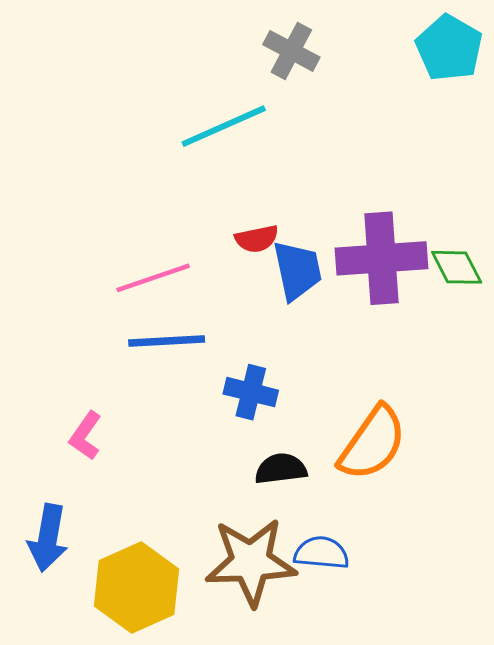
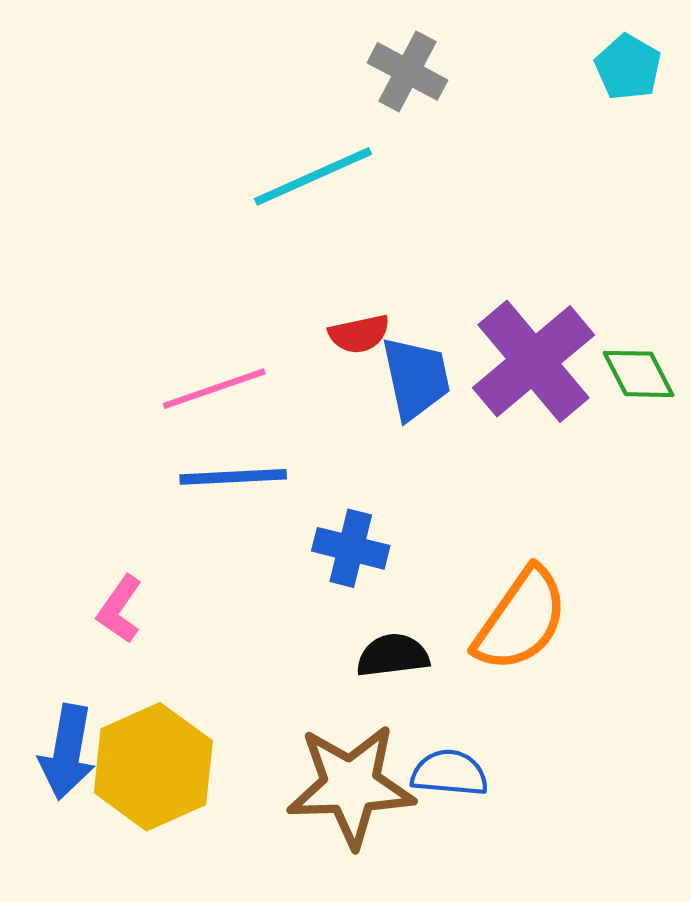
cyan pentagon: (449, 48) -> (628, 67), size x0.7
purple cross: (382, 258) -> (534, 361), turned -36
yellow hexagon: (137, 587) -> (153, 767), moved

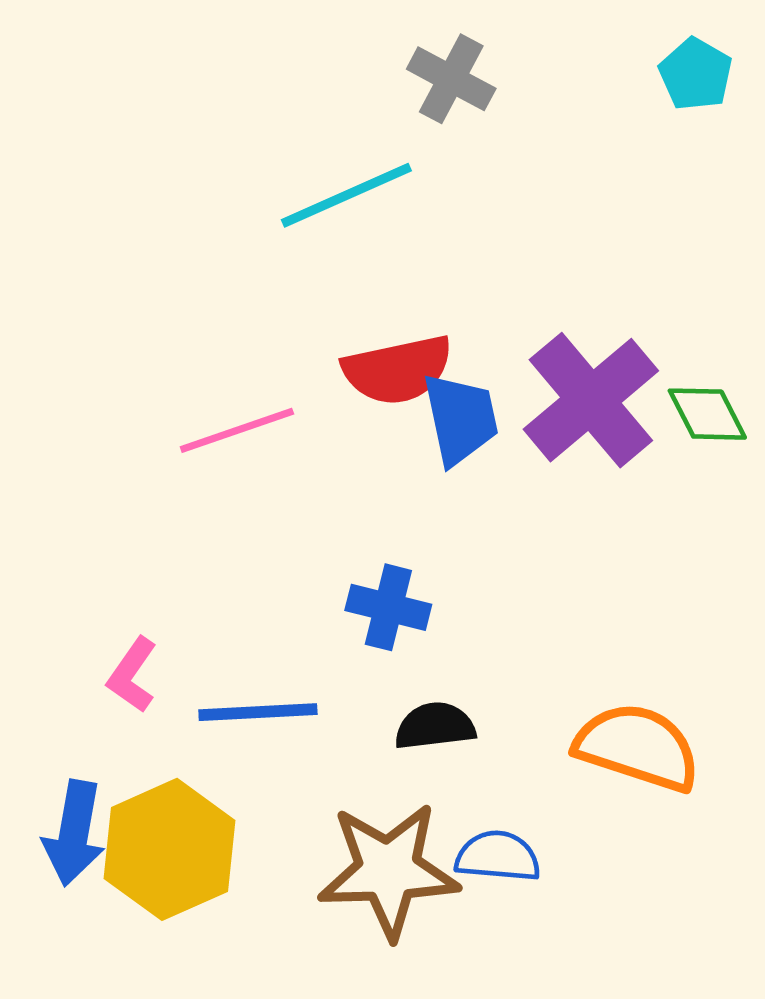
red semicircle: (359, 334) -> (398, 370), size x1.6
blue line: (233, 477) -> (258, 712), moved
orange semicircle: (521, 620) -> (637, 747), moved, turned -107

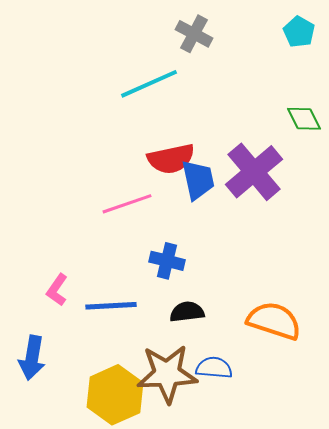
green diamond: (707, 414) -> (304, 119), moved
pink line: (237, 430) -> (127, 204), moved
yellow hexagon: (169, 849) -> (115, 395), moved

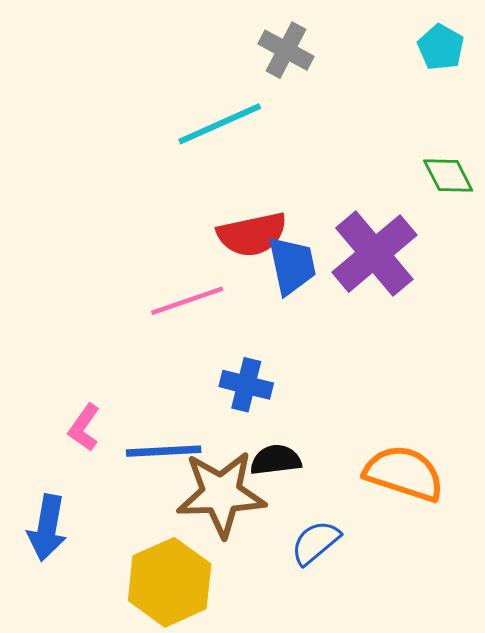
blue semicircle: (214, 368) -> (315, 543), turned -45
brown star: (167, 374) -> (221, 494), moved

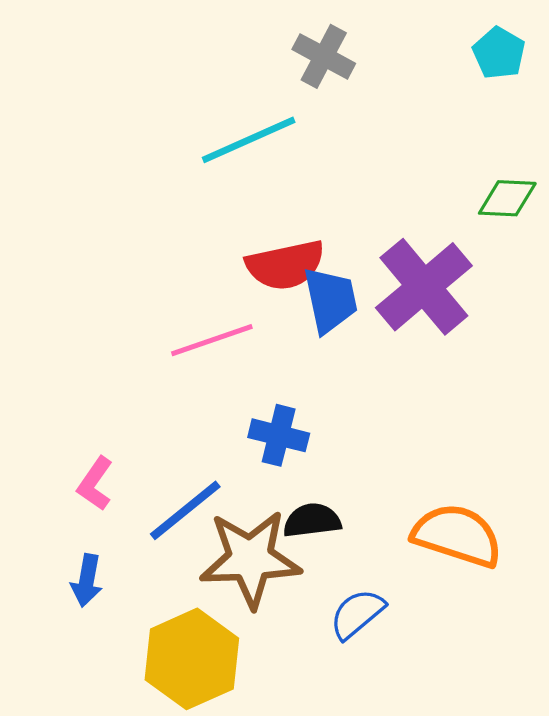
green diamond: (448, 175) -> (507, 198), turned -60
blue line: (164, 451) -> (185, 510), turned -36
blue arrow: (47, 528) -> (87, 581), moved, size x0.7

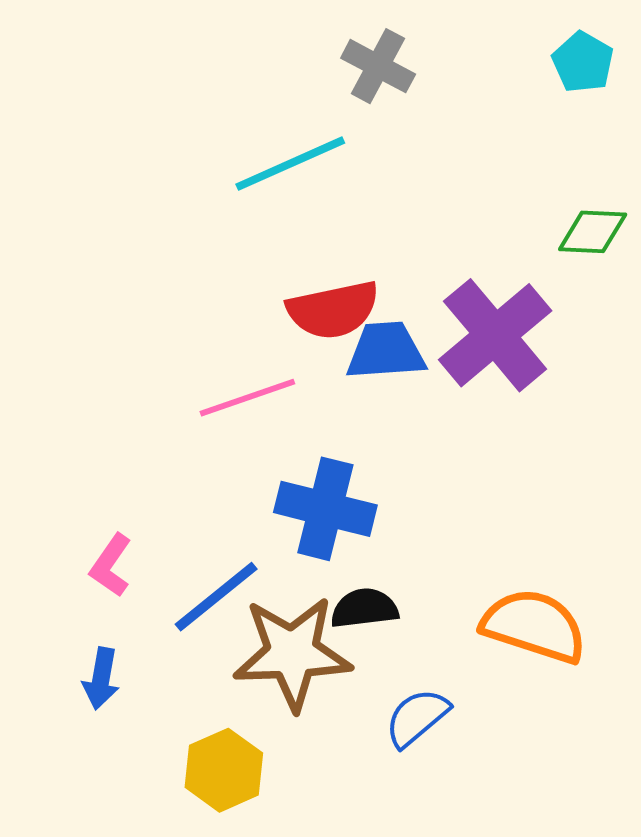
blue trapezoid: (330, 300) -> (386, 351), turned -82
blue cross: (279, 435) -> (325, 509), size x1.4
yellow hexagon: (192, 659) -> (224, 770), size x0.7

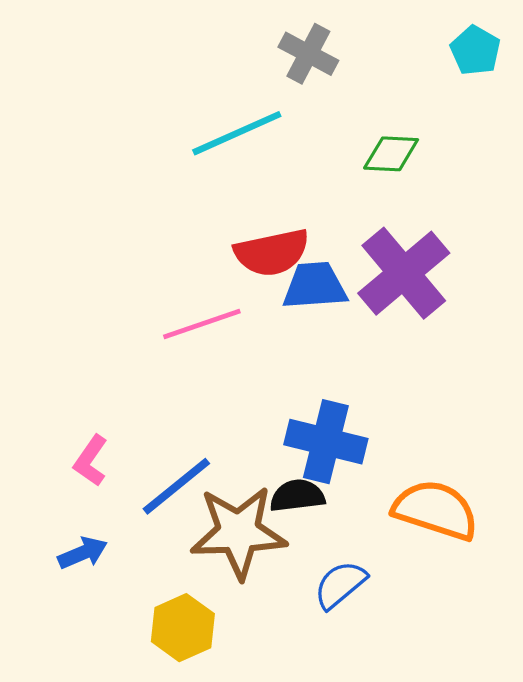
green diamond: (593, 232) -> (391, 154), moved
blue cross: (325, 509) -> (326, 442), moved
blue arrow: (101, 679) -> (83, 553), turned -123

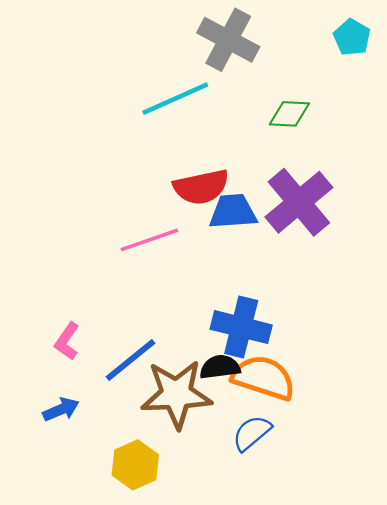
gray cross: (308, 54) -> (228, 40), size x1.4
orange semicircle: (436, 510) -> (264, 378), moved

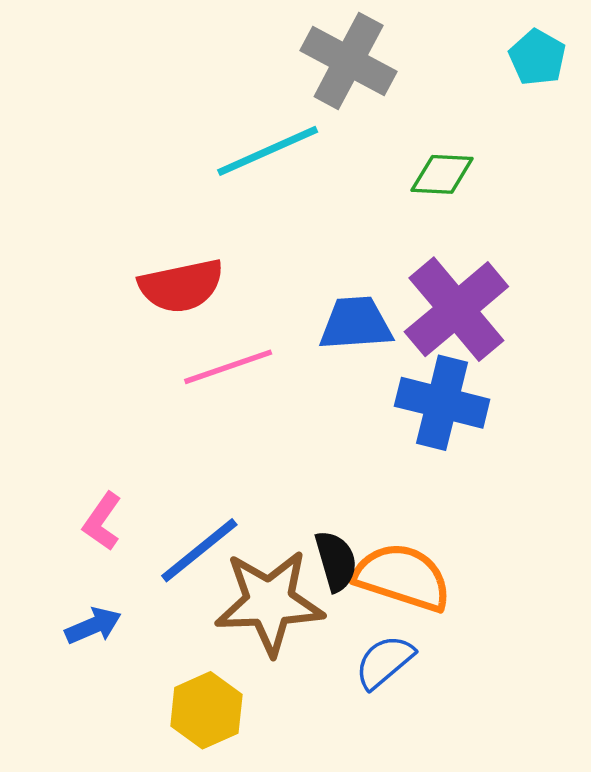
red semicircle: (201, 187) -> (181, 286), moved
blue cross: (241, 327) -> (442, 403), moved
black semicircle: (220, 367) -> (336, 561), turned 81

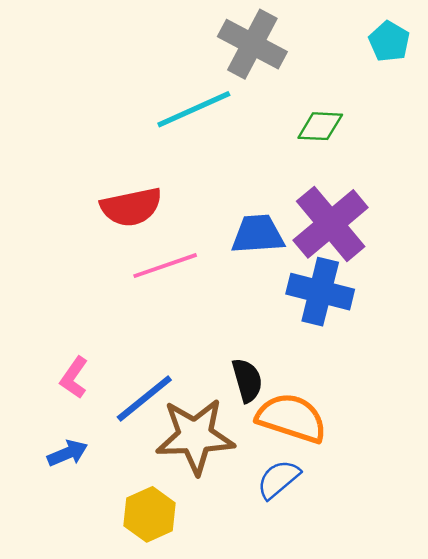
black semicircle: (336, 561) -> (247, 380), moved

